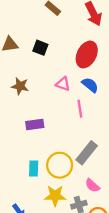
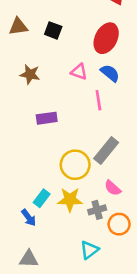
cyan rectangle: (34, 169) -> (42, 198), moved, turned 35

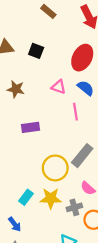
blue arrow: (29, 218) -> (15, 224), moved

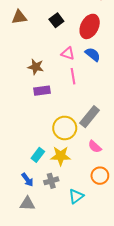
black square: (36, 51) -> (56, 20), moved, turned 32
brown star: (16, 89) -> (36, 67), moved
pink line: (75, 112) -> (73, 76), moved
gray cross: (74, 207) -> (51, 181), moved

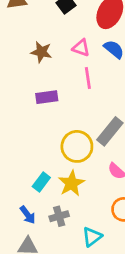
brown star: (36, 67) -> (41, 52), moved
yellow star: (61, 156) -> (71, 183), turned -30

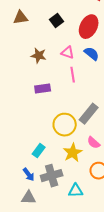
yellow star: (71, 183) -> (73, 153), moved
gray cross: (59, 216) -> (52, 176), size x1.5
cyan triangle: (92, 237) -> (76, 191), turned 35

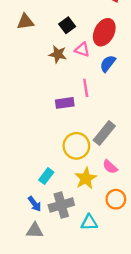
pink triangle: (68, 53) -> (82, 50), moved
blue semicircle: (92, 54) -> (108, 64), turned -91
brown star: (39, 56) -> (58, 54), moved
purple rectangle: (43, 89) -> (65, 103), moved

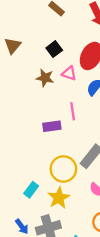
brown triangle: (25, 22) -> (13, 46), turned -42
cyan rectangle: (46, 176) -> (31, 190), moved
yellow star: (86, 178) -> (59, 198), moved

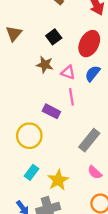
pink triangle: (69, 73) -> (68, 72), moved
purple rectangle: (52, 126) -> (51, 111), turned 35
yellow circle: (63, 169) -> (29, 136), moved

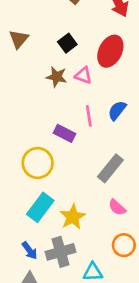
pink triangle: (68, 72) -> (83, 75), moved
blue semicircle: (93, 74) -> (117, 110), moved
cyan rectangle: (32, 172) -> (40, 207), size x1.5

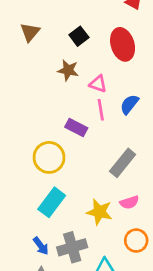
red ellipse: (110, 51) -> (123, 44), turned -44
pink triangle: (83, 75) -> (98, 84), moved
pink semicircle: (117, 207) -> (129, 202), turned -60
yellow star: (73, 217) -> (99, 212), moved, turned -30

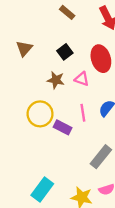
pink triangle: (98, 84) -> (82, 79), moved
yellow circle: (49, 157) -> (40, 114), moved

